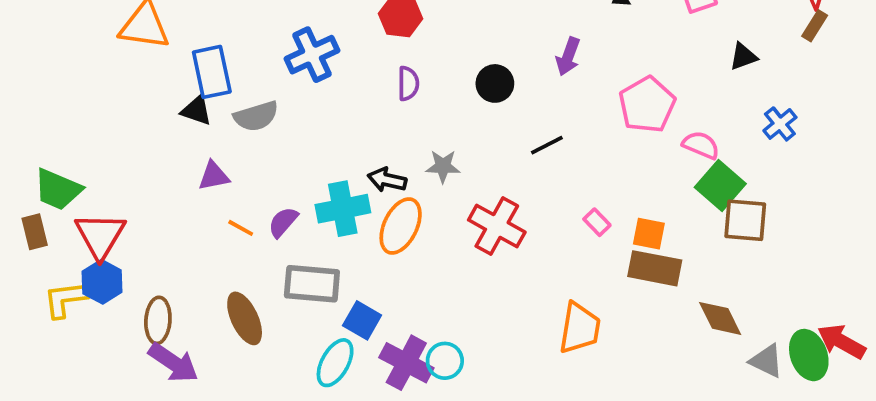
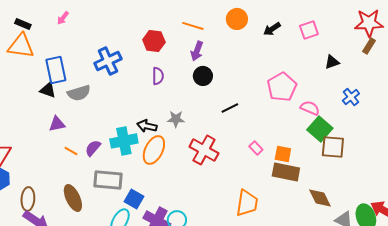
purple arrow: (568, 57) -> (197, 51), moved

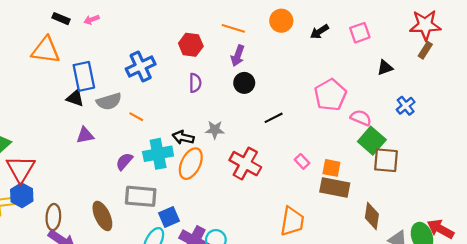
pink arrow: (63, 18) -> (92, 20), turned 32
black rectangle: (23, 24) -> (61, 19), moved
orange line: (71, 151) -> (136, 117), moved
brown diamond: (320, 198) -> (372, 216), turned 35
blue square: (134, 199) -> (169, 217), turned 36

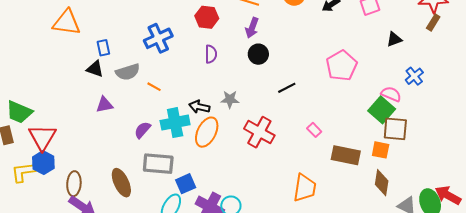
blue rectangle: (84, 76) -> (103, 48), size x0.6
pink semicircle: (361, 118) -> (391, 94), moved
orange square: (331, 168) -> (381, 150), moved

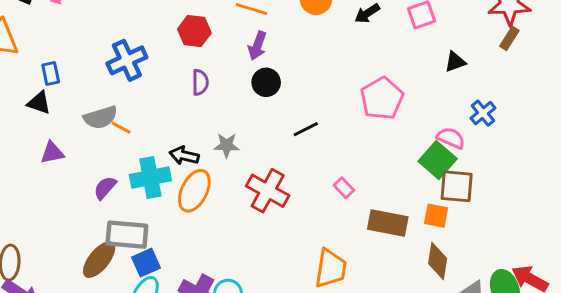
gray semicircle: (128, 72) -> (101, 117), moved
brown ellipse: (121, 183) -> (99, 260), moved, turned 64
blue square: (186, 184) -> (146, 263), moved

